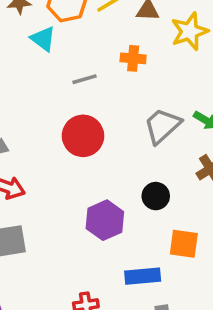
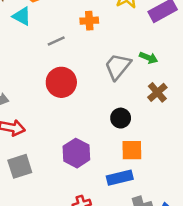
purple hexagon: (105, 220) -> (76, 153), moved
orange square: (184, 244) -> (132, 150), moved

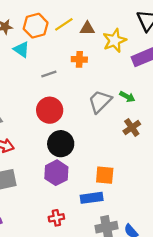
black circle: (121, 118) -> (61, 144), moved, size x1.5

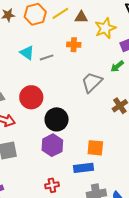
cyan triangle: (21, 49) -> (27, 53), moved
green arrow: (127, 97) -> (117, 66), moved, turned 112
red circle: (50, 110) -> (31, 97), moved

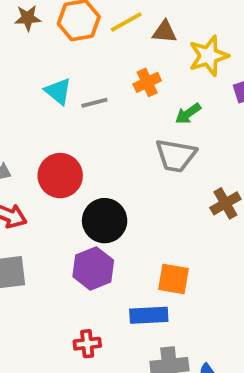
orange cross: (74, 45) -> (147, 82), turned -32
green arrow: (117, 66) -> (188, 114), moved
gray trapezoid: (92, 82) -> (176, 156), turned -130

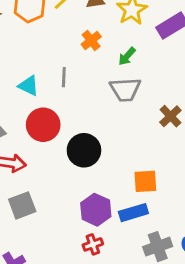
cyan triangle: (58, 91) -> (29, 86), moved
gray line: (94, 103) -> (64, 77), moved, turned -60
purple hexagon: (93, 268) -> (96, 210), moved

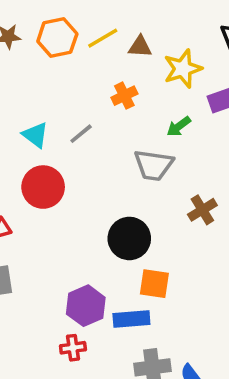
green arrow: (127, 56) -> (179, 126), moved
gray line: (64, 77) -> (81, 134), turned 36
black circle: (84, 150) -> (129, 238), moved

